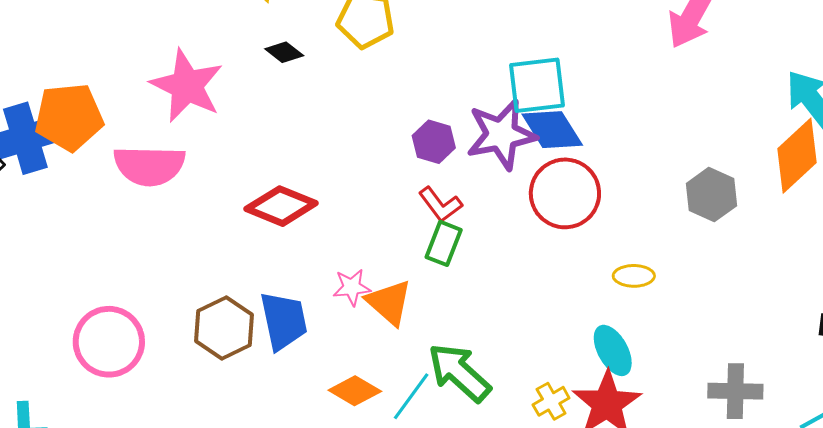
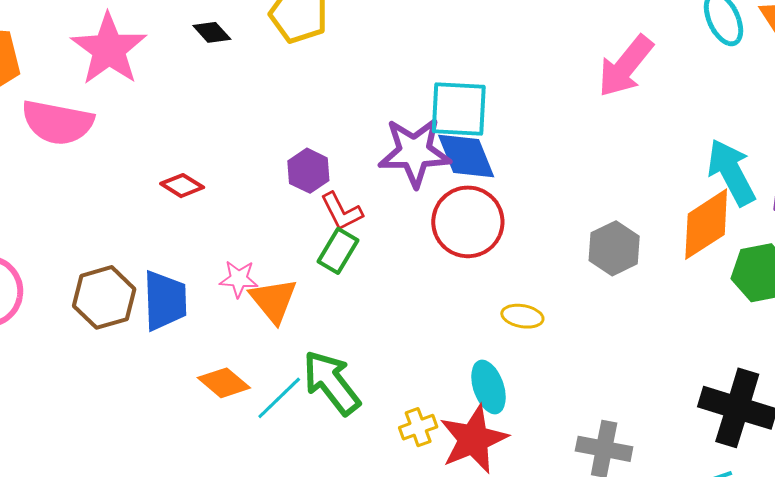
purple hexagon: (434, 142) -> (308, 171), moved
red diamond: (281, 206) -> (182, 186), size x0.6

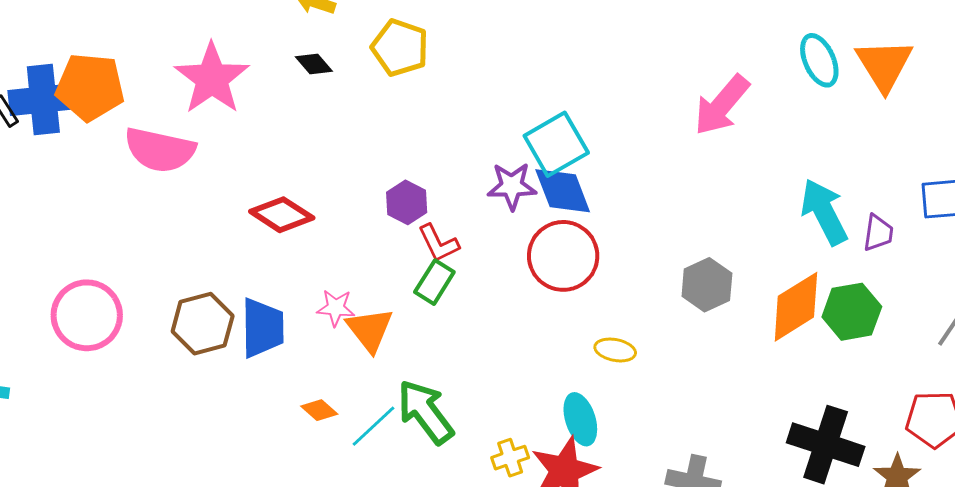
cyan square: (459, 109) -> (556, 144), turned -34
purple star: (415, 152) -> (512, 186), size x0.7
red diamond: (182, 186) -> (282, 215), size x1.5
orange diamond: (706, 224) -> (796, 307), moved
orange diamond: (224, 383) -> (319, 410), size x0.7

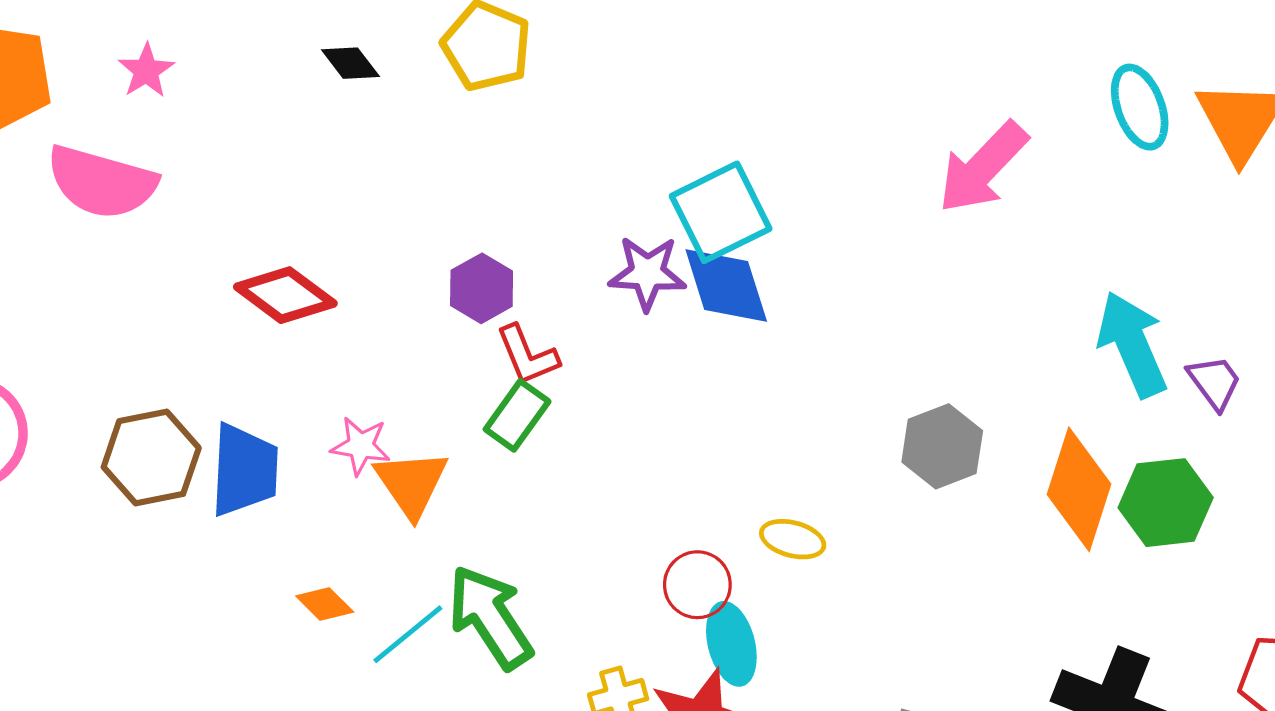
pink star: (212, 79) -> (146, 71), moved, size x0.5
purple trapezoid: (878, 233) -> (1214, 382), turned -48
red circle: (563, 256) -> (697, 585), moved, size x0.6
orange diamond: (796, 307) -> (1079, 489), turned -44

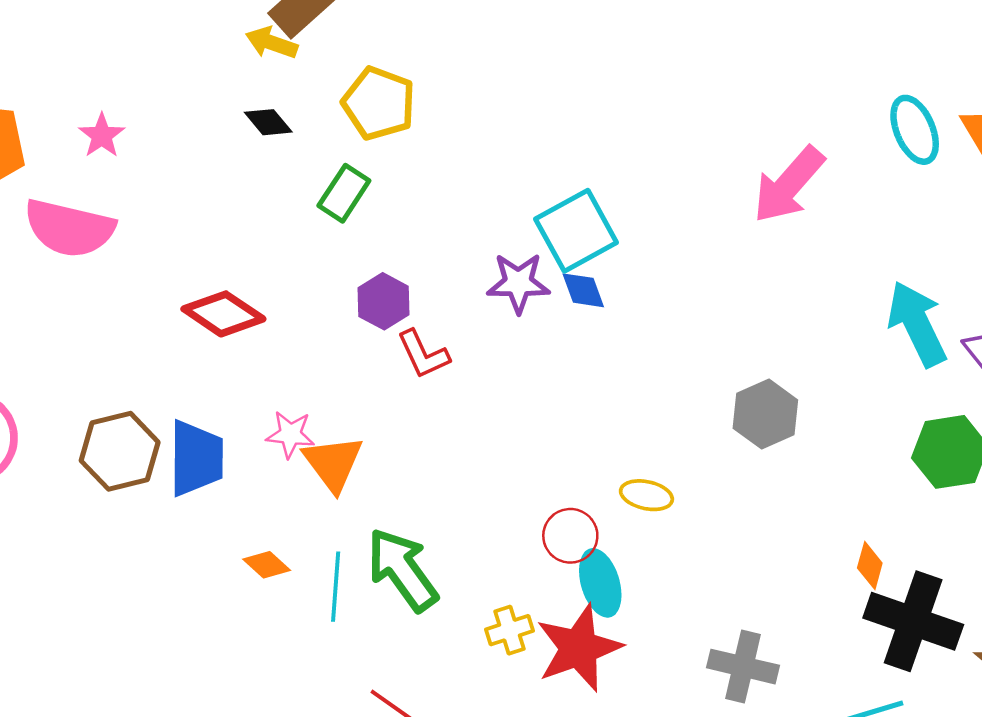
blue diamond: (726, 285) -> (583, 290), size x0.6
green rectangle: (517, 415) -> (344, 193), moved
orange diamond: (1079, 489) -> (870, 565), moved, size x0.5
cyan line: (408, 634) -> (336, 587), turned -44

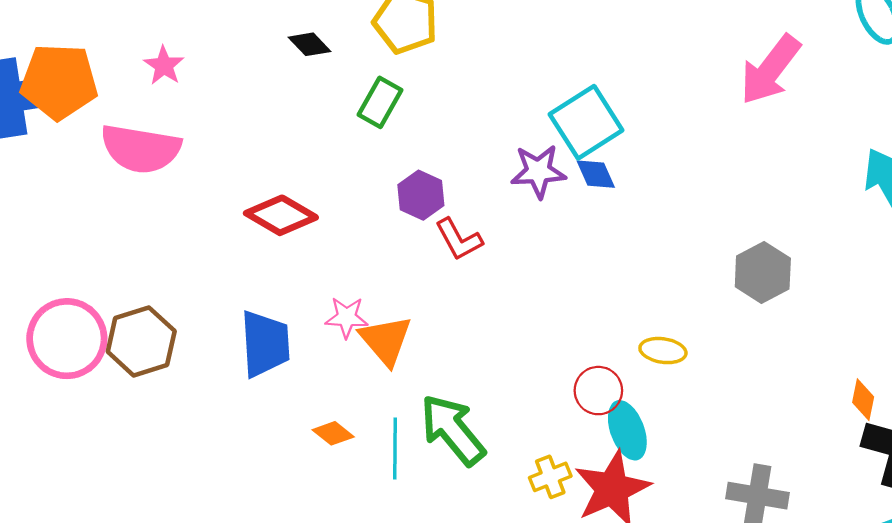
brown hexagon: (120, 451) -> (141, 341), moved

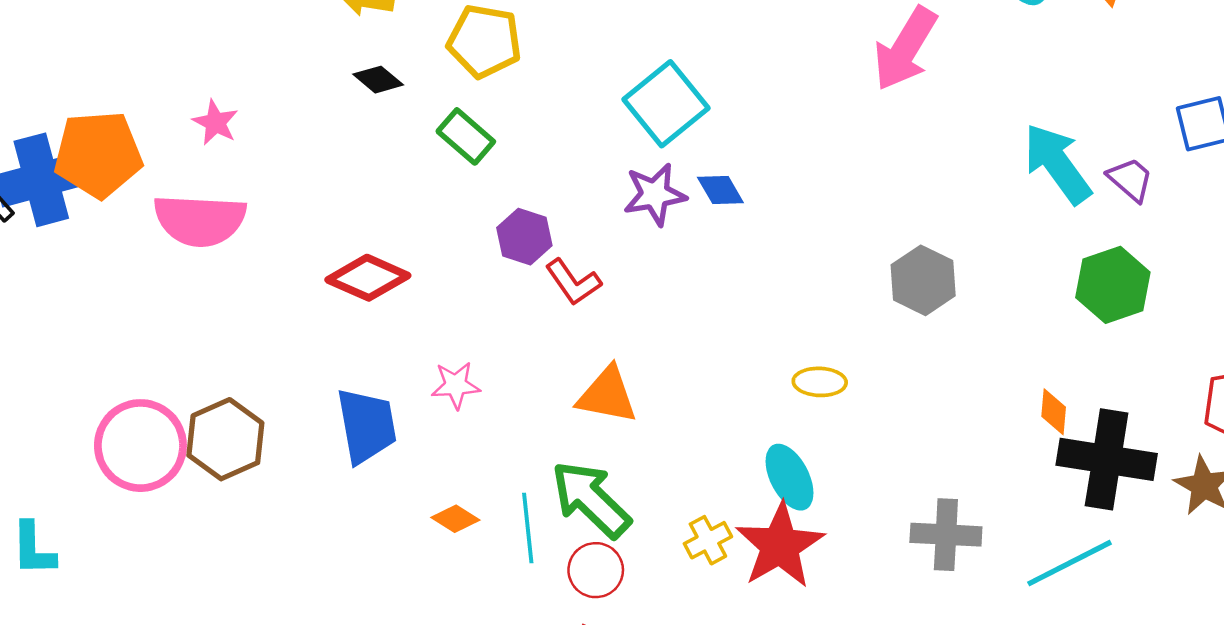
green rectangle: (380, 102) -> (466, 136), turned -72
cyan square: (586, 122) -> (666, 104), moved
orange triangle: (386, 340) -> (607, 395), moved, turned -32
red circle: (598, 391) -> (596, 570), moved

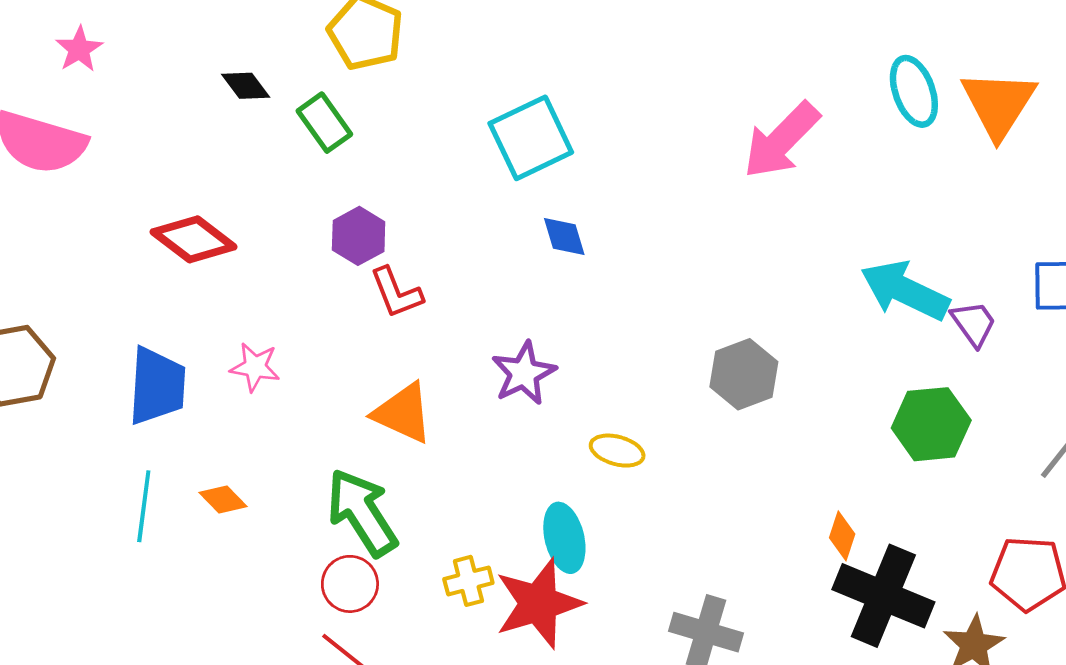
black diamond: (378, 80) -> (246, 86), moved
cyan arrow: (1057, 164) -> (905, 291), turned -42
purple star: (655, 194) -> (524, 373), moved, turned -30
cyan line: (528, 528) -> (144, 506), moved

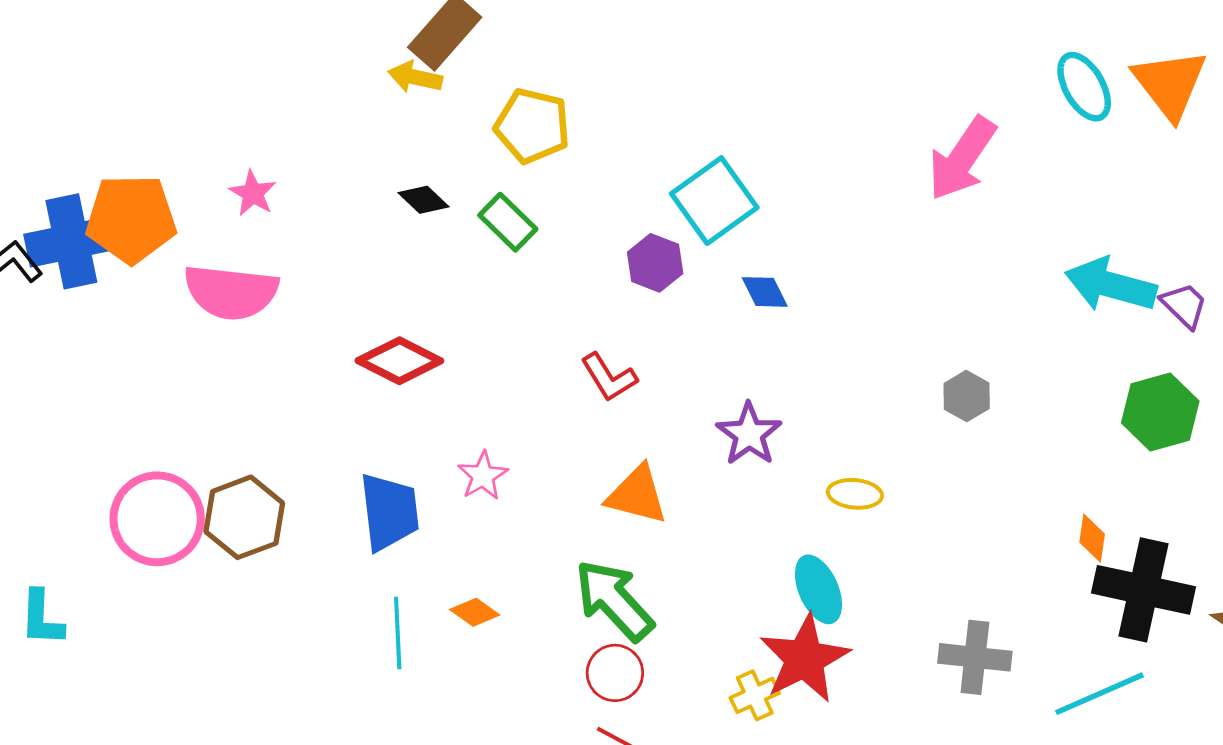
purple hexagon: (359, 236) -> (655, 263), moved
pink star: (255, 367) -> (483, 476), turned -30
gray hexagon: (744, 374) -> (967, 396), size x0.7
yellow cross: (468, 581) -> (755, 695), moved

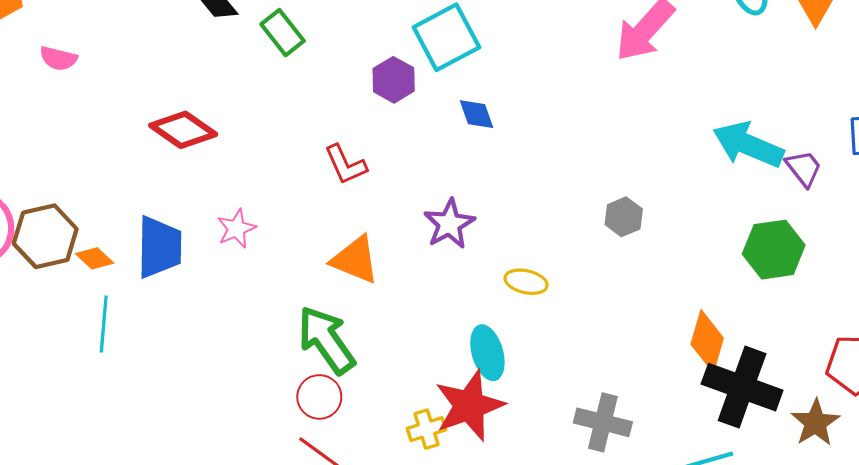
pink semicircle: (231, 292) -> (58, 58), size x0.5
orange diamond: (1092, 538) -> (707, 341), size x1.6
orange diamond: (475, 612) -> (95, 258), moved
cyan line: (398, 633) -> (104, 324), moved

